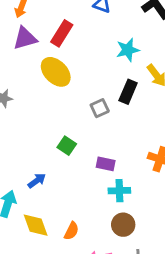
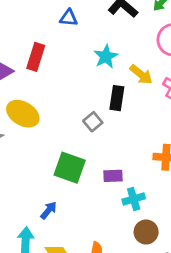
yellow ellipse: (56, 72) -> (23, 114), moved
green square: (67, 146) -> (70, 168), size x1.6

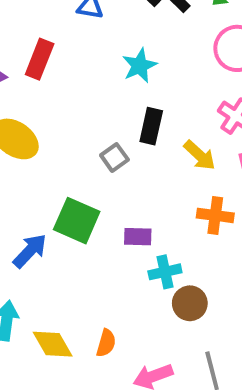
yellow arrow: (141, 74) -> (200, 155), moved
blue arrow: (49, 210) -> (30, 251), moved, size x1.4
brown circle: (146, 232) -> (190, 303), moved

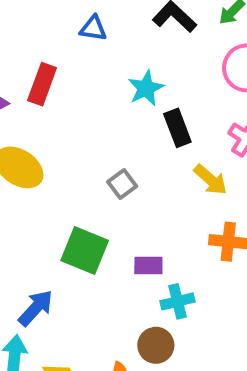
black rectangle: (151, 126) -> (177, 128), moved, turned -32
blue arrow: (30, 251) -> (36, 308), moved
brown circle: (190, 303) -> (156, 345), moved

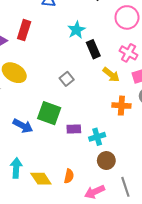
purple rectangle: (148, 266) -> (74, 129), moved
blue arrow: (36, 308) -> (23, 126), moved, turned 78
brown circle: (156, 345) -> (106, 161), moved

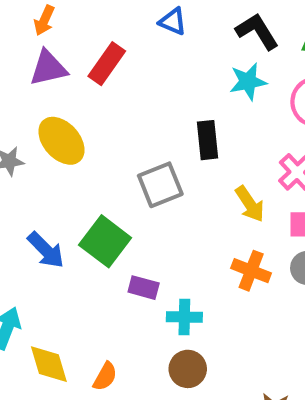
cyan star: (77, 30) -> (248, 81), moved
black rectangle: (93, 49) -> (207, 140), moved
gray square: (67, 79) -> (160, 185), size x1.5

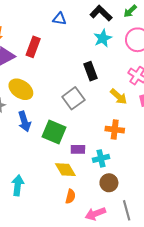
blue arrow: (46, 250) -> (24, 121), moved, turned 42
orange cross: (251, 271) -> (115, 130), moved
yellow diamond: (49, 364) -> (65, 170), moved

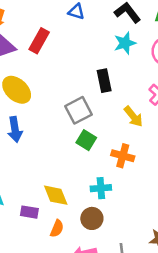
green square: (54, 132) -> (86, 140), moved, size x0.7
purple rectangle: (78, 149) -> (29, 212), moved
brown circle: (109, 183) -> (92, 218), moved

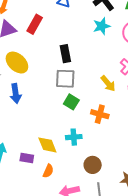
black rectangle: (104, 81) -> (65, 54), moved
gray square: (79, 110) -> (65, 79), turned 30
cyan cross: (101, 188) -> (74, 137), moved
brown circle: (92, 218) -> (93, 165), moved

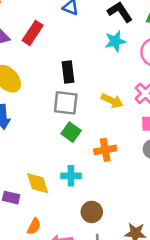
yellow arrow: (108, 84) -> (112, 101), moved, turned -30
orange cross: (100, 114) -> (105, 150), turned -30
orange semicircle: (48, 171) -> (34, 226), moved

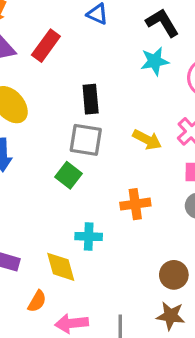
green square: (71, 132) -> (69, 175), moved
yellow diamond: (38, 183) -> (61, 267), moved
brown circle: (92, 212) -> (174, 275), moved

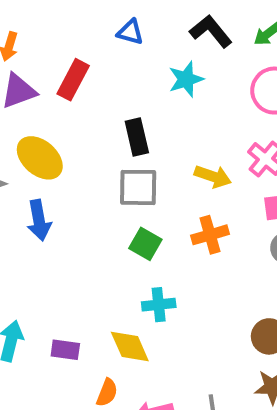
cyan star: (155, 61) -> (186, 79), moved
green square: (69, 175) -> (145, 244), moved
orange cross: (135, 204) -> (210, 235), moved

